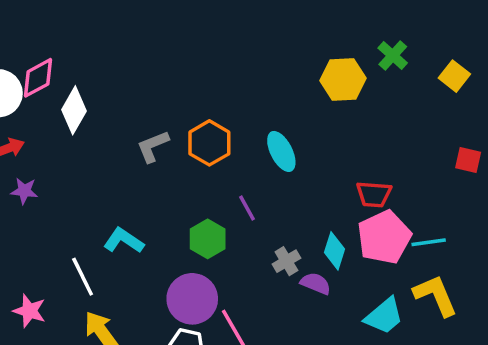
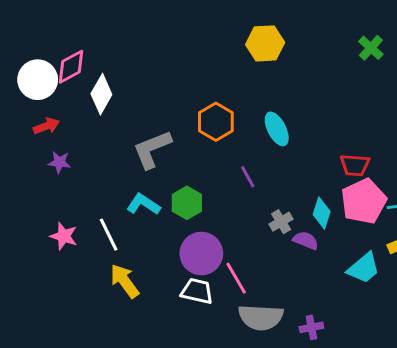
yellow hexagon: (343, 79) -> (265, 43), moved
gray L-shape: (153, 146) -> (152, 149), moved, size x1.4
green hexagon: (208, 239) -> (187, 203), moved
pink star: (29, 311) -> (64, 236), moved

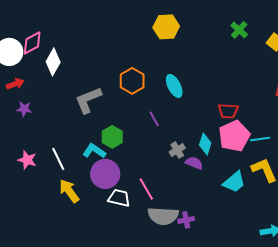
cyan L-shape: (143, 204) -> (94, 151), moved
purple circle: (201, 254) -> (105, 174), moved
purple cross: (311, 327) -> (186, 220), moved

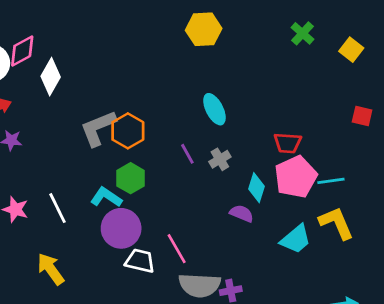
orange hexagon: (132, 81) -> (128, 131), moved
gray cross: (177, 150) -> (220, 159), moved
yellow arrow: (69, 191) -> (51, 269), moved

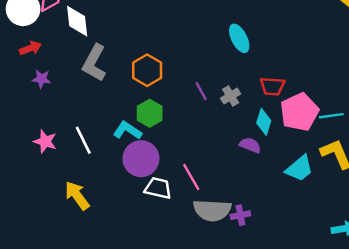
white diamond: (51, 77) -> (77, 21), turned -36
cyan ellipse: (214, 109) -> (239, 38), moved
gray L-shape: (98, 128) -> (94, 63), moved, turned -39
red trapezoid: (288, 143) -> (272, 86), moved

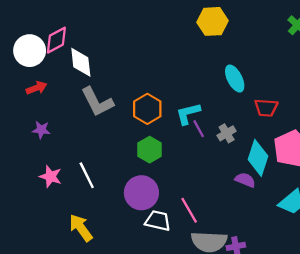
gray L-shape: (94, 63) -> (97, 102), turned -56
purple star: (41, 79) -> (41, 130), moved
red trapezoid: (272, 86) -> (266, 108), moved
cyan diamond: (264, 122) -> (258, 158), size x1.4
cyan L-shape: (127, 130) -> (188, 114), moved, turned -48

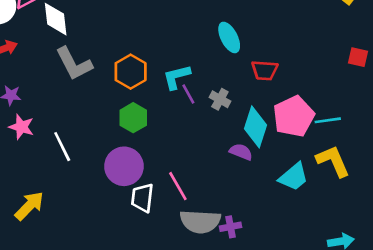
gray cross: (227, 133) -> (220, 99), turned -30
pink star: (51, 176) -> (21, 127), moved
white trapezoid: (158, 221) -> (142, 198), turned -96
yellow arrow: (81, 228) -> (29, 206), moved, turned 80

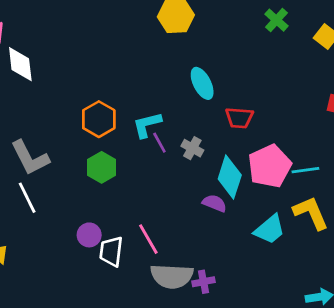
gray L-shape: (74, 64) -> (30, 158), moved
purple circle: (124, 166) -> (89, 235), moved, size x0.6

